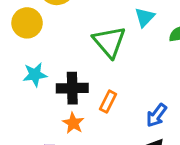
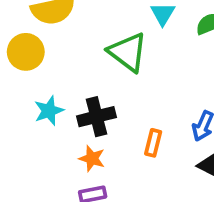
orange rectangle: (108, 102) -> (153, 143), moved
orange star: (73, 123) -> (92, 159), moved

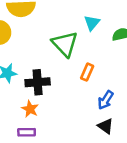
orange rectangle: (153, 143) -> (87, 72), moved

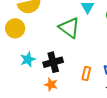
orange rectangle: (87, 72) -> (86, 73), moved

